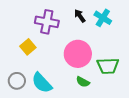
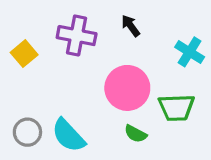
cyan cross: (103, 18) -> (190, 52), moved
yellow square: (28, 47) -> (24, 54), moved

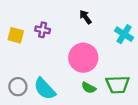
purple cross: (77, 36) -> (43, 30), moved, size x0.6
yellow square: (24, 54) -> (16, 35), turned -35
green trapezoid: (176, 108) -> (118, 85), moved

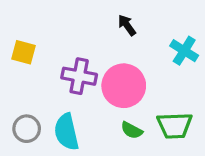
purple cross: (43, 30) -> (79, 76), moved, size x1.5
cyan semicircle: (45, 89) -> (66, 132), turned 30

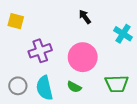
yellow square: (23, 52) -> (16, 21), moved
purple cross: (79, 76) -> (40, 51), moved, turned -30
green semicircle: (132, 130) -> (74, 87), moved

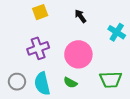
yellow square: (16, 21) -> (40, 12), moved, turned -35

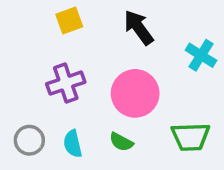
black arrow: (80, 16) -> (139, 28), size x1.5
cyan semicircle: (42, 84) -> (73, 144), size x0.7

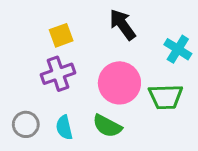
yellow square: (69, 21) -> (61, 35), moved
green trapezoid: (191, 137) -> (166, 97), moved
green semicircle: (121, 142) -> (107, 126), size x1.4

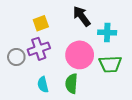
cyan cross: (178, 49) -> (107, 32), moved, turned -30
gray circle: (26, 124) -> (16, 57), moved
green semicircle: (107, 126) -> (71, 84), turned 66

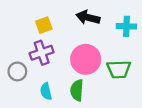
black arrow: (82, 16) -> (88, 17), turned -40
cyan cross: (107, 32) -> (126, 26), moved
gray circle: (16, 57) -> (17, 71), moved

